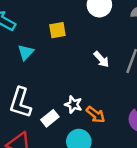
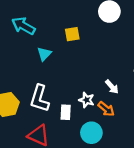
white arrow: (101, 59) -> (112, 87), moved
white rectangle: (50, 118) -> (66, 112), turned -48

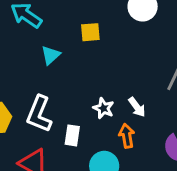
white star: (87, 100) -> (103, 108), moved
orange arrow: (106, 109) -> (127, 136), turned -144

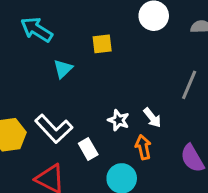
white L-shape: (39, 114) -> (54, 129), turned -63
white rectangle: (72, 135) -> (88, 149), turned -36

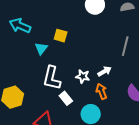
yellow square: (102, 44) -> (61, 36), moved, turned 32
white arrow: (152, 118) -> (104, 71), turned -72
white L-shape: (54, 129) -> (52, 78), moved, turned 65

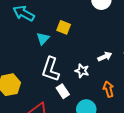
white arrow: (104, 71) -> (105, 57), moved
orange arrow: (101, 91) -> (108, 89), moved

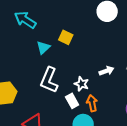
orange arrow: (108, 89) -> (92, 103), moved
white rectangle: (63, 91) -> (72, 101), moved

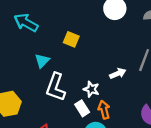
cyan triangle: (43, 47) -> (42, 61), moved

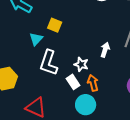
yellow square: (71, 39) -> (55, 25), moved
white arrow: (118, 73) -> (105, 50), turned -48

